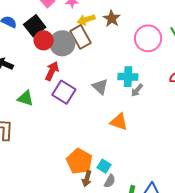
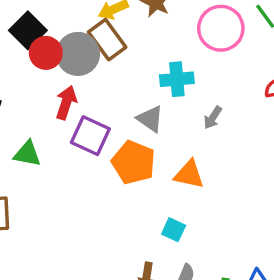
cyan cross: (128, 77) -> (177, 79), moved
orange pentagon: (79, 161) -> (134, 162), moved
cyan square: (104, 166) -> (174, 230), moved

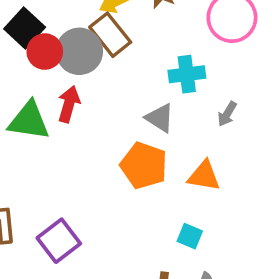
purple square: (90, 136) -> (59, 241), moved, turned 30
green triangle: (27, 154) -> (29, 121), moved, size x1.4

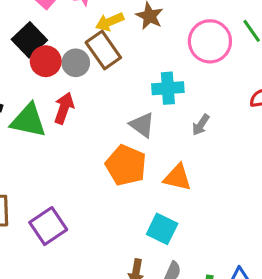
gray circle: (79, 51) -> (76, 63), size x0.7
cyan square: (190, 236) -> (162, 229), size x1.4

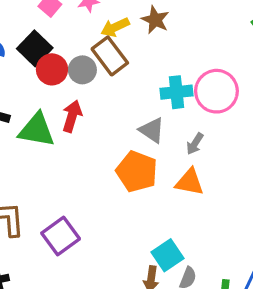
pink circle: (210, 41) -> (216, 91), moved
gray arrow: (201, 125) -> (195, 144), moved
cyan square: (162, 229) -> (167, 255), moved, turned 32

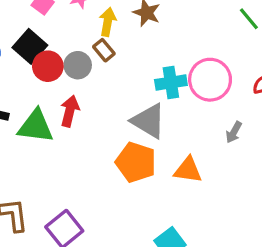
yellow arrow: (115, 27) -> (108, 22), turned 128
brown rectangle: (110, 56) -> (104, 50), size x0.6
gray triangle: (152, 130) -> (149, 121), size x1.4
gray arrow: (195, 144) -> (234, 132), moved

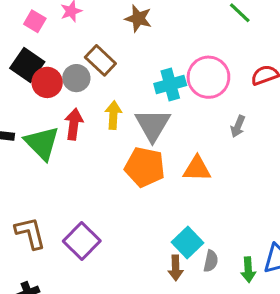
yellow arrow: (108, 22) -> (113, 115), moved
brown rectangle: (104, 50) -> (100, 60), size x1.4
gray triangle: (149, 121) -> (153, 125), turned 36
green triangle: (36, 126) -> (42, 143), turned 45

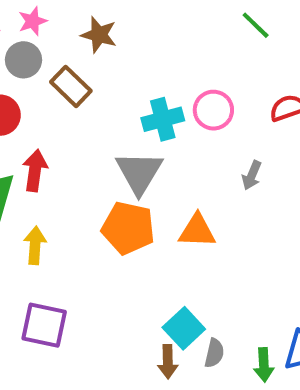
brown star: (138, 18) -> (99, 35), moved
pink circle: (208, 77) -> (213, 110), size x0.7
gray circle: (76, 78) -> (24, 60), moved
yellow arrow: (113, 115) -> (35, 245), moved
purple square: (82, 241) -> (44, 325), turned -33

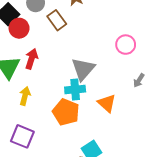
cyan cross: (163, 119) -> (75, 90), moved
orange pentagon: (128, 228) -> (66, 112), moved
orange triangle: (197, 231) -> (107, 103), turned 30

